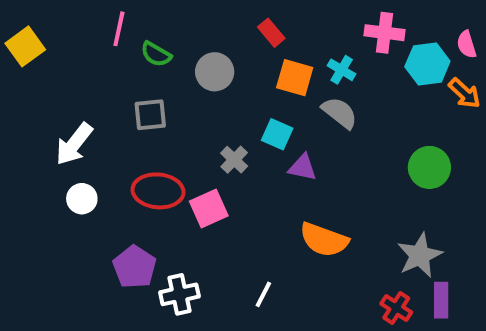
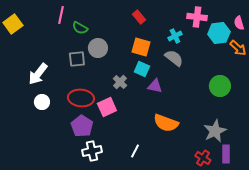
cyan cross: (342, 70) -> (175, 36), turned 32
gray circle: (215, 72) -> (98, 48), moved
orange square: (295, 78) -> (141, 47), moved
purple pentagon: (135, 267) -> (82, 126), moved

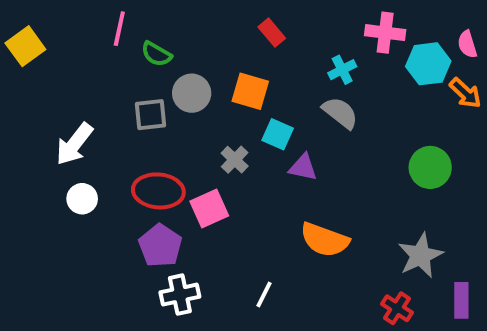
orange square: (141, 47) -> (250, 91), moved
purple rectangle: (226, 154) -> (461, 300), moved

